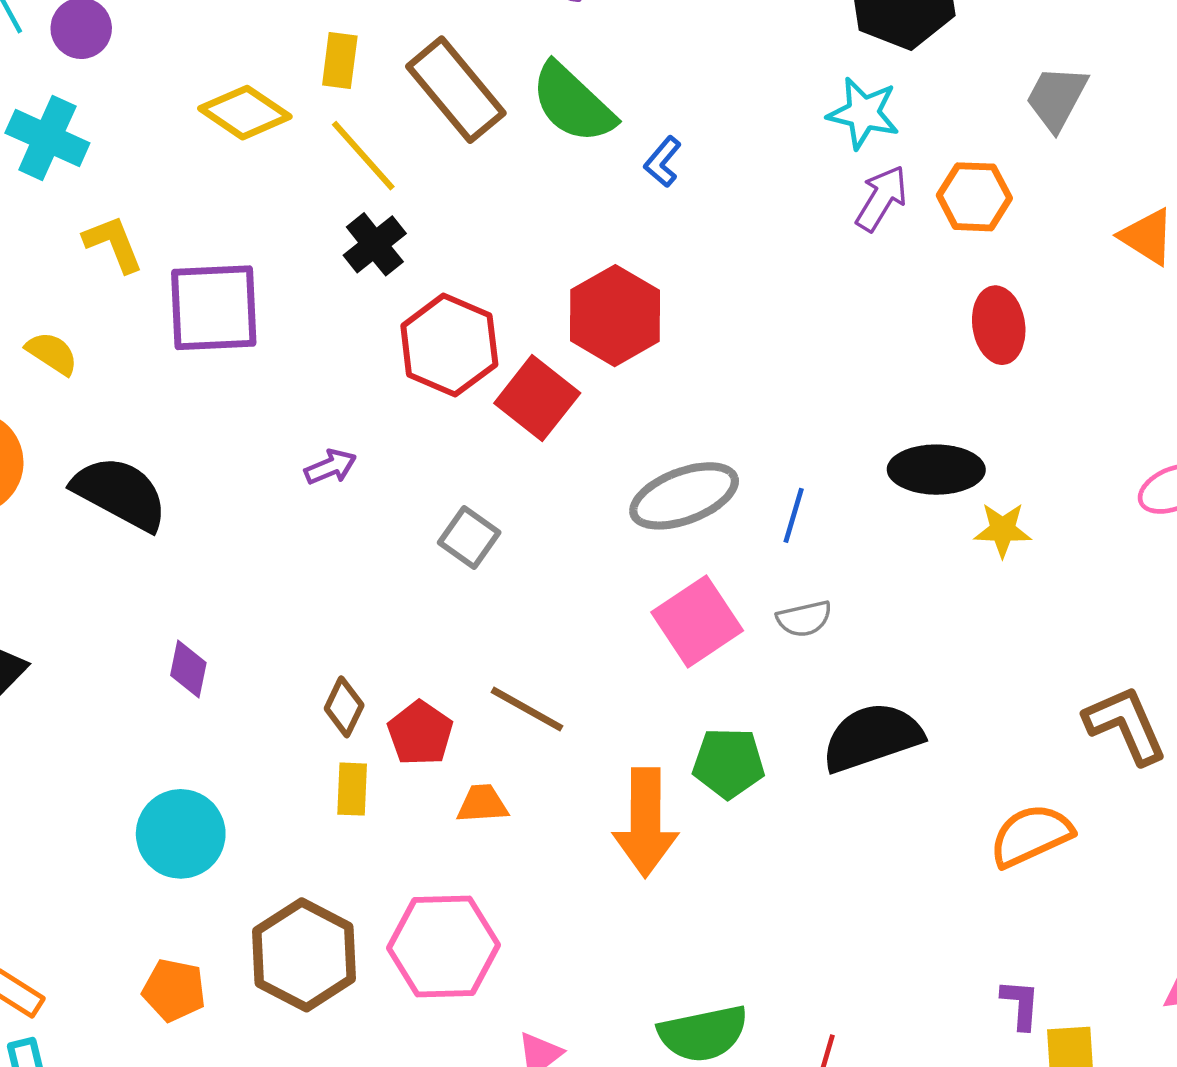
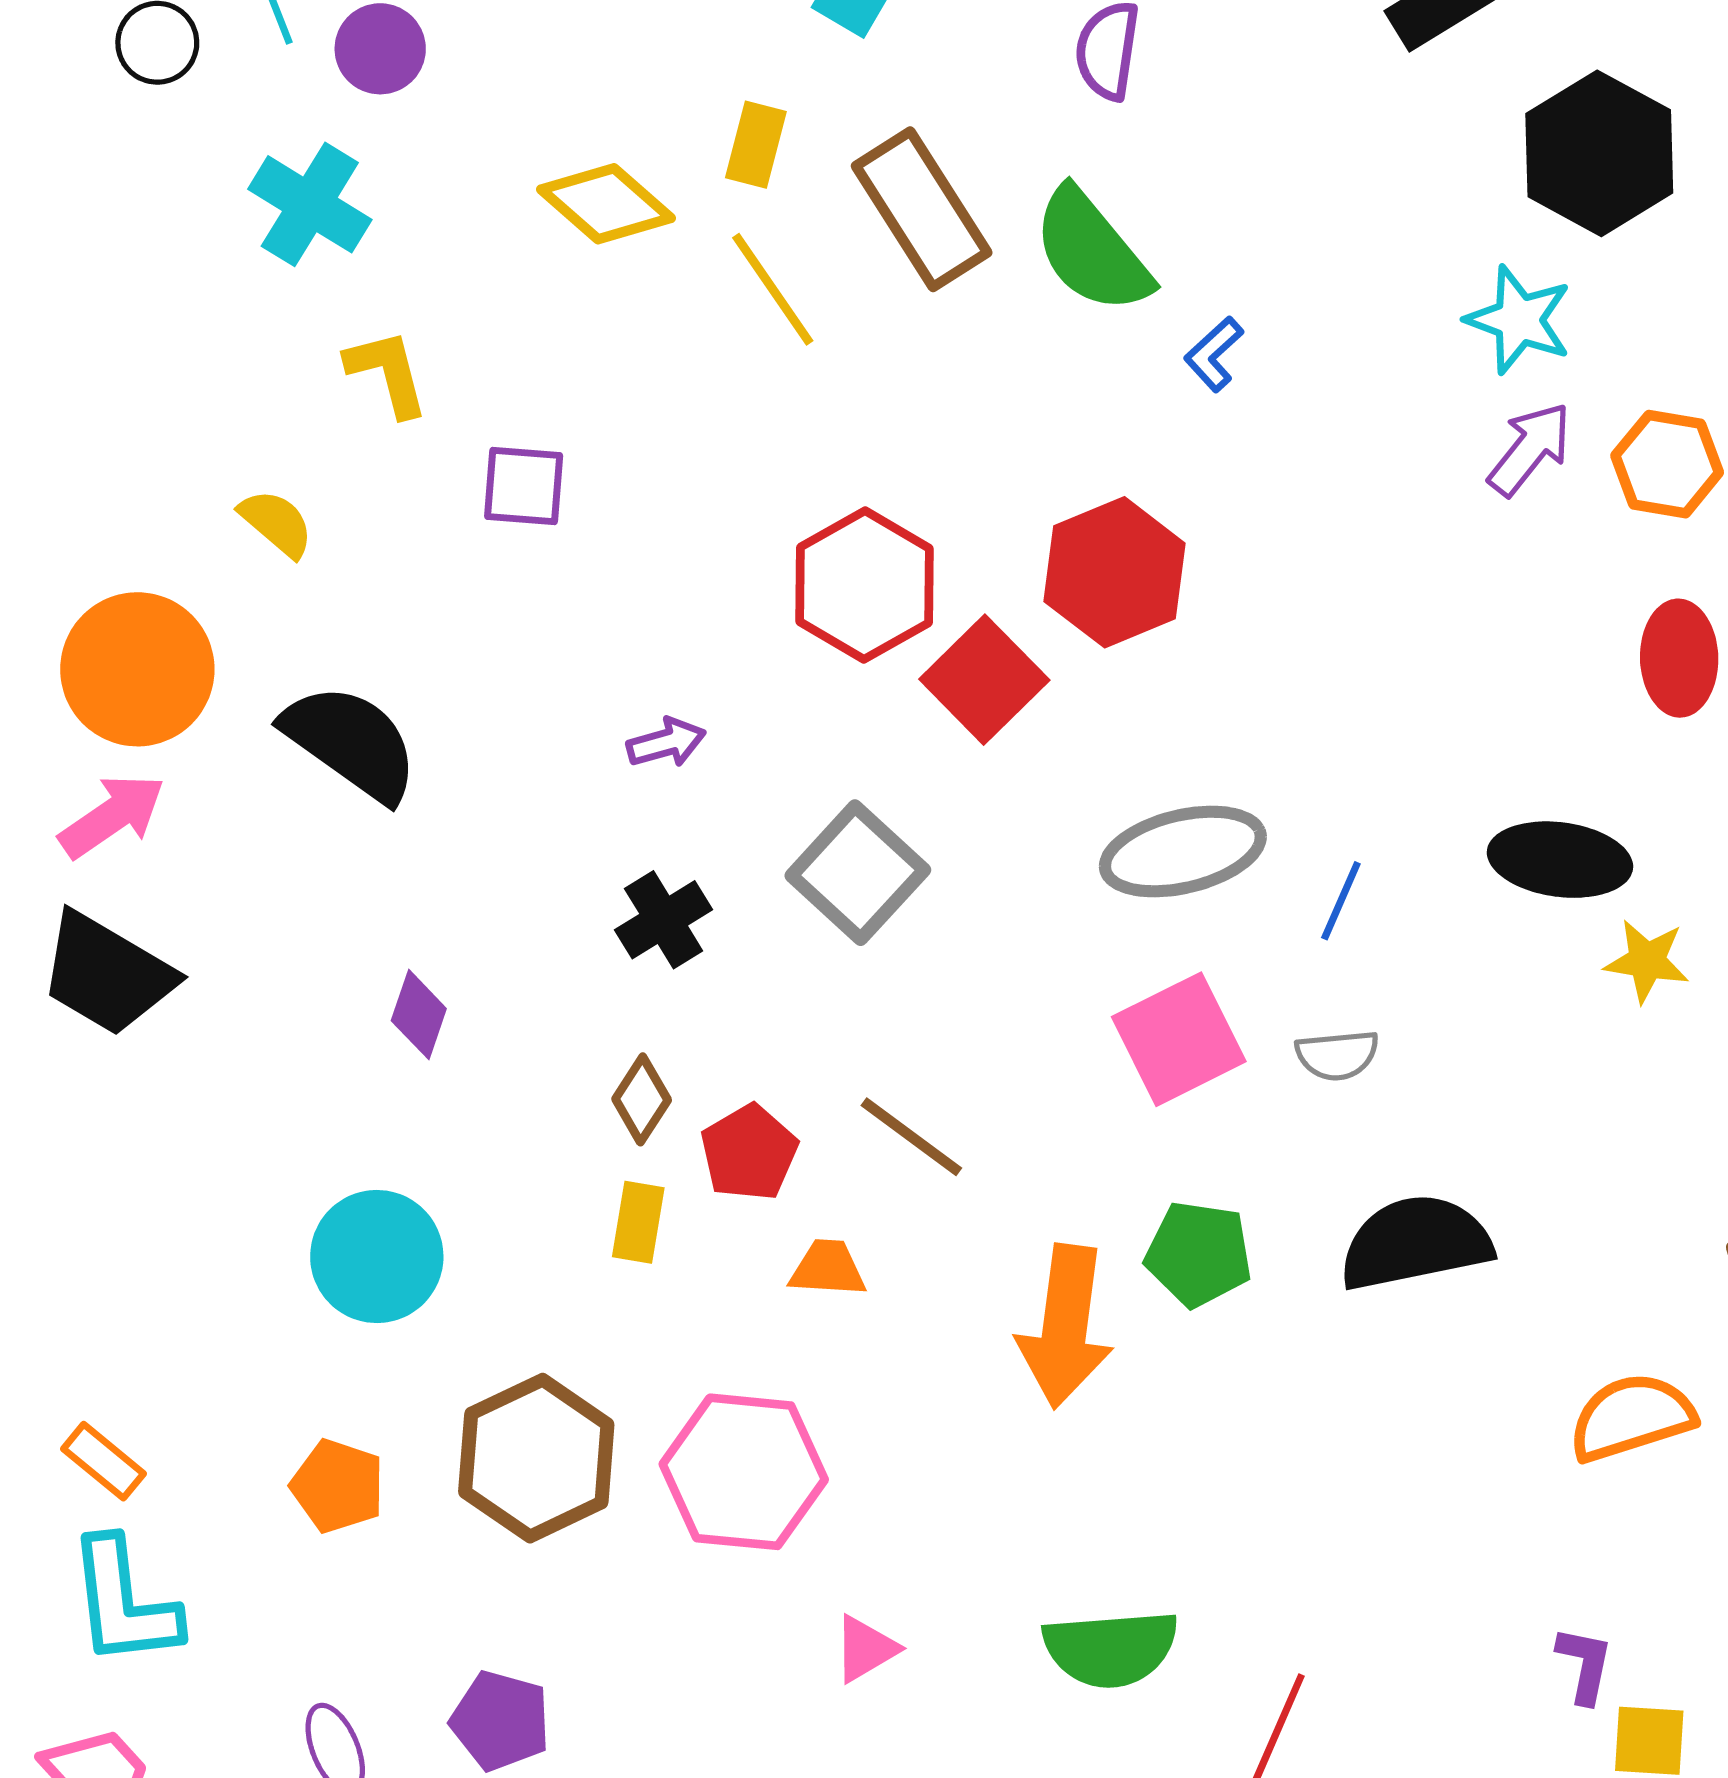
black cross: (375, 244) -> (664, 920), moved
purple square: (214, 308) -> (524, 486), size x0.6
gray square: (469, 537) -> (858, 873), size x1.5

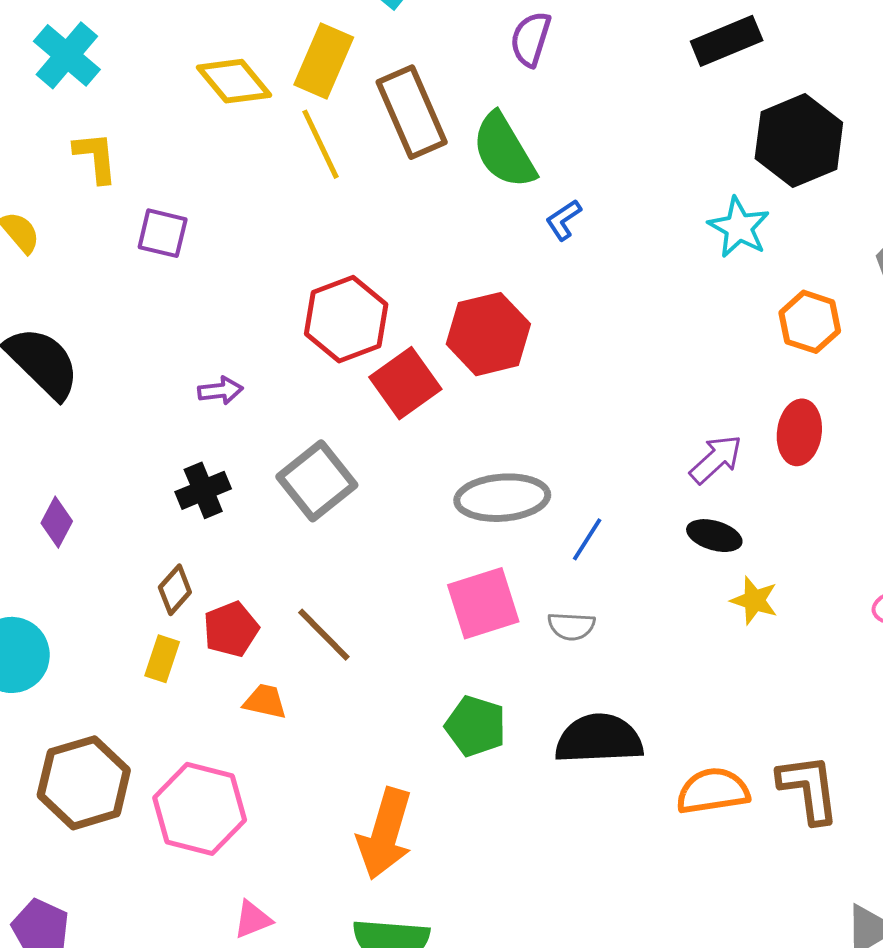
yellow rectangle: (756, 145) -> (324, 61), size x1.5
purple arrow: (1530, 449) -> (716, 459), moved
black ellipse: (1560, 860) -> (714, 536), size x0.7
orange arrow: (1065, 1326) -> (385, 834), moved
orange semicircle: (1632, 1417) -> (713, 791), moved

